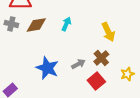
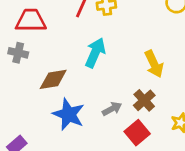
cyan arrow: (66, 24) -> (95, 53), size x1.5
brown diamond: (36, 25) -> (53, 79), moved

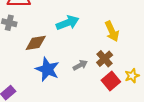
cyan arrow: (95, 53) -> (67, 23), turned 45
red square: (137, 133) -> (111, 81), moved

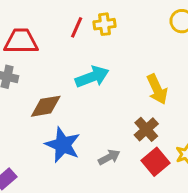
gray arrow: (80, 65) -> (109, 157), moved

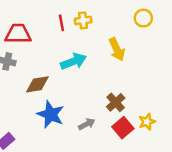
red line: (77, 27) -> (61, 23), turned -35
yellow arrow: (157, 89) -> (117, 49), moved

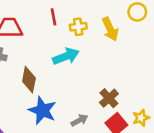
yellow cross: (83, 20) -> (78, 27), moved
yellow arrow: (117, 49) -> (110, 29), moved
brown diamond: (37, 84) -> (29, 80), turned -70

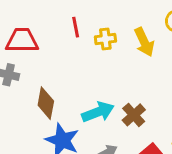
cyan arrow: (66, 56) -> (98, 112), moved
brown cross: (109, 98) -> (134, 115), moved

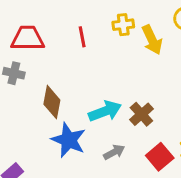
red line: (76, 27) -> (82, 37), moved
yellow cross: (105, 39) -> (123, 25), moved

